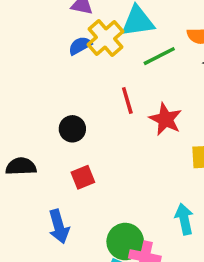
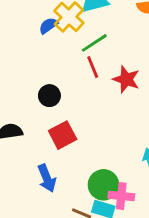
green line: (159, 56) -> (94, 43), moved
red square: (83, 177) -> (63, 135), size x1.4

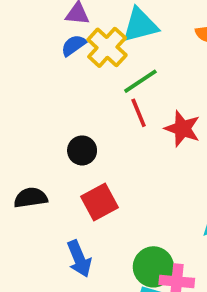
blue semicircle: (48, 26) -> (74, 45), moved

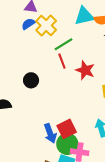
cyan triangle: (140, 25) -> (84, 16), moved
red square: (99, 202) -> (67, 129), moved
blue arrow: (79, 259) -> (50, 133), moved

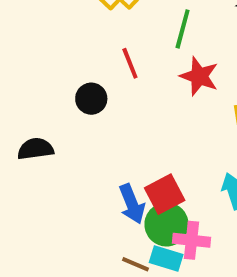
green line: (63, 44) -> (183, 29), moved, turned -42
red line: (62, 61) -> (130, 63), moved

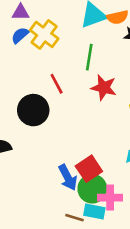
black circle: (91, 99) -> (33, 110), size x1.5

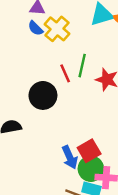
blue semicircle: (20, 35) -> (35, 28), turned -98
green line: (89, 57) -> (82, 66), moved

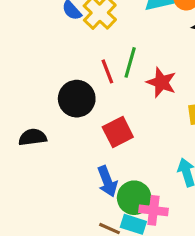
red square: (89, 151) -> (118, 132), moved

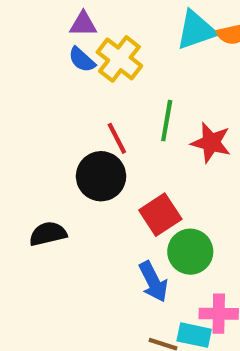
red line: (107, 71) -> (117, 138), moved
green circle: (134, 198) -> (190, 252), moved

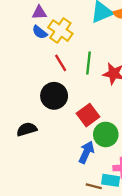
red line: (117, 138) -> (61, 63), moved
blue arrow: (153, 282) -> (86, 152), turned -125

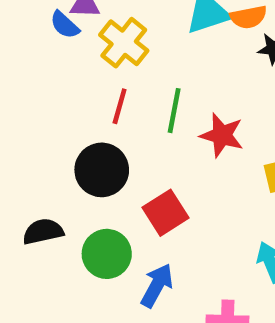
blue semicircle: (40, 32) -> (65, 25), moved
red line: (61, 63) -> (120, 106), turned 42
green circle: (106, 134) -> (107, 254), moved

